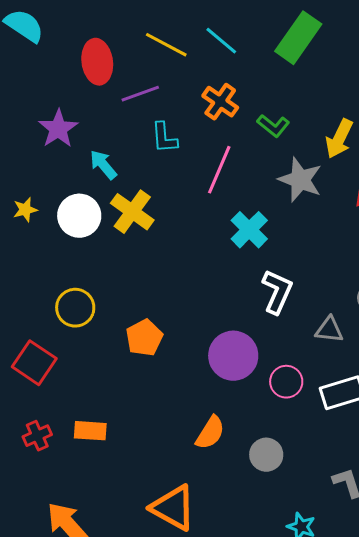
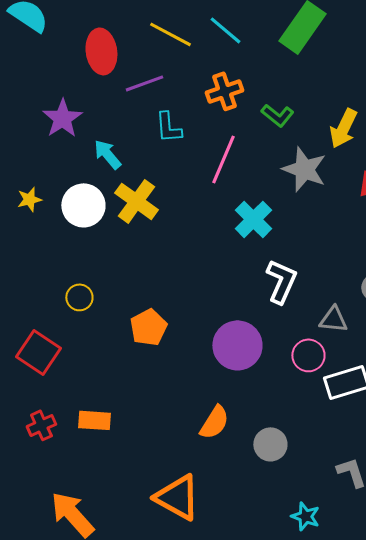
orange cross: (220, 102) -> (224, 91), turned 36
yellow circle: (75, 308) -> (79, 297), size x0.7
pink circle: (286, 382) -> (308, 355), moved

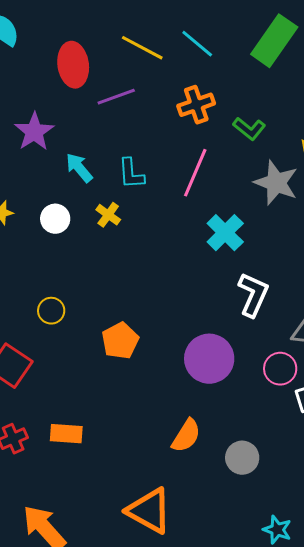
cyan L-shape: (168, 127) -> (131, 174), moved
yellow cross: (136, 201) -> (108, 215), size x0.6
white circle: (83, 205) -> (55, 219), size x0.7

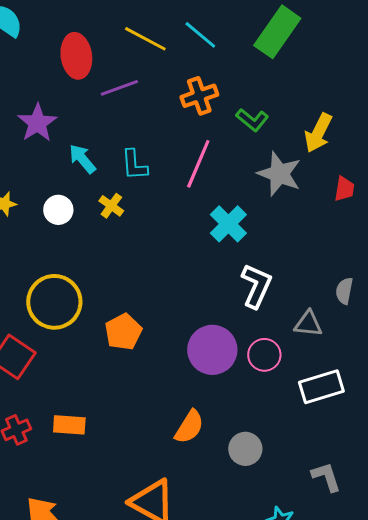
yellow circle: (51, 311) -> (54, 302), size x2.0
pink circle: (280, 369) -> (264, 355), moved

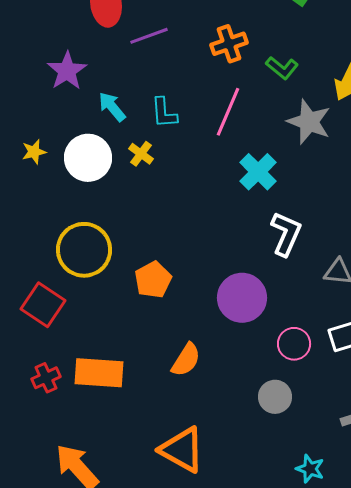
white circle: (58, 210) -> (88, 158), size x1.6
pink circle: (264, 355) -> (294, 344), moved
orange rectangle: (69, 425) -> (99, 373), size x1.5
orange semicircle: (189, 427) -> (186, 360), moved

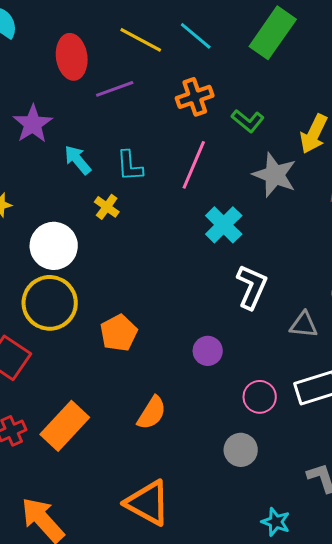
white circle: (88, 158) -> (54, 246), moved
purple circle: (242, 298) -> (208, 351), size x0.6
orange rectangle: (99, 373) -> (65, 426), turned -51

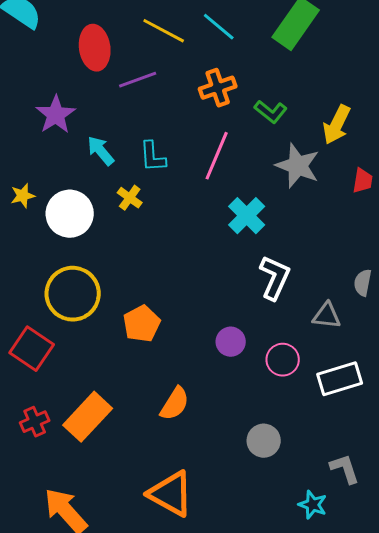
white circle: (54, 246) -> (70, 214), moved
pink circle: (260, 397) -> (283, 360), moved
cyan star: (276, 522) -> (313, 505), moved

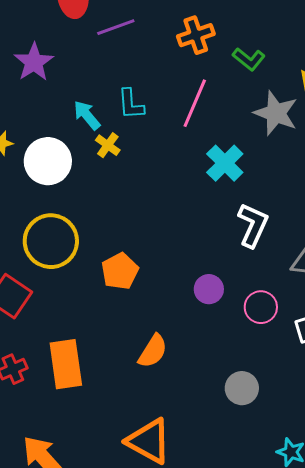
cyan arrow: (101, 151) -> (87, 115), moved
orange rectangle: (88, 417) -> (66, 364), turned -51

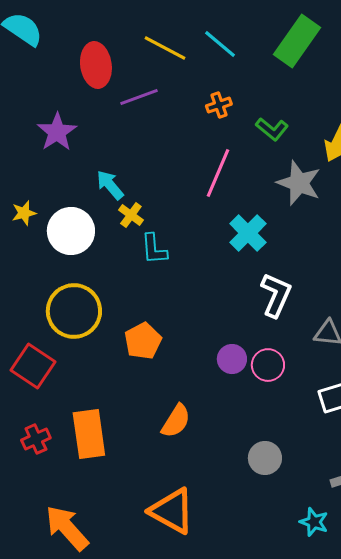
orange cross: (196, 35) -> (219, 105), size x0.7
cyan L-shape: (131, 104) -> (154, 249), moved
pink circle: (261, 307) -> (268, 365), moved

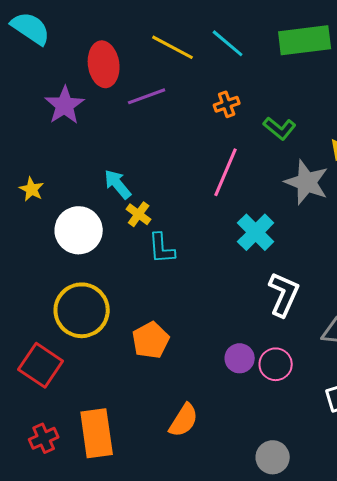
green rectangle: (297, 41) -> (305, 40), turned 48
purple star: (57, 132) -> (65, 105), moved
yellow star: (24, 213) -> (32, 189), moved, turned -30

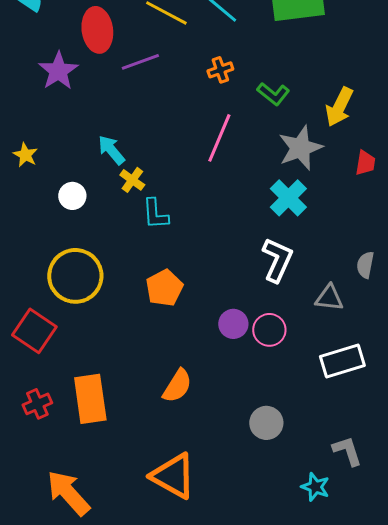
gray star: (307, 182) -> (300, 148), turned 30
white circle: (79, 230) -> (72, 196), size x0.6
cyan cross: (256, 232) -> (288, 198), moved
orange pentagon: (151, 340) -> (164, 288), moved

